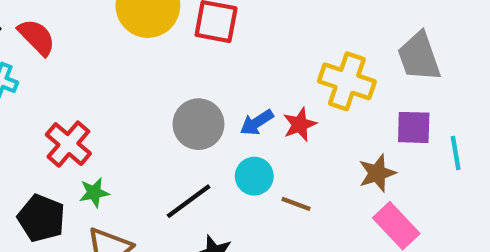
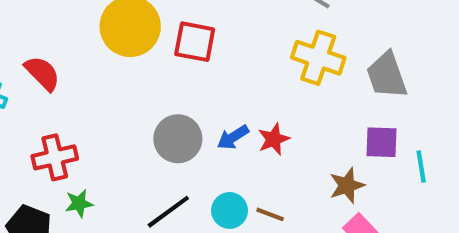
red semicircle: (37, 37) -> (42, 73), moved
yellow cross: (347, 81) -> (318, 58), moved
red cross: (68, 144) -> (55, 157), turned 36
cyan circle: (254, 176) -> (230, 210), moved

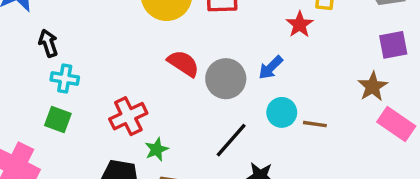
red semicircle: (42, 73) -> (183, 63), moved
red star: (274, 139) -> (300, 25), moved
cyan circle: (230, 210) -> (282, 112), moved

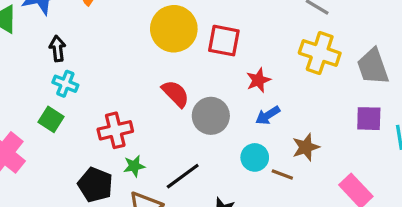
red star: (300, 25) -> (258, 80), moved
blue arrow: (271, 68) -> (268, 115), moved
brown star: (373, 86) -> (306, 147), moved
black line: (231, 140) -> (183, 176), moved

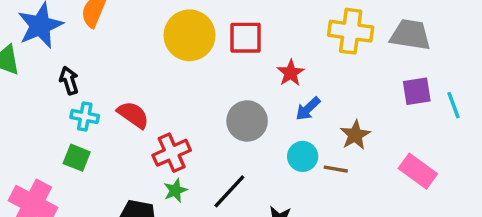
gray trapezoid: (373, 67) -> (410, 35), turned 129
red semicircle: (176, 94) -> (133, 115), moved
red cross: (115, 130) -> (172, 153), moved

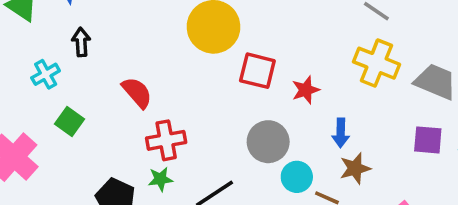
red square: (246, 38) -> (257, 71), moved
blue arrow: (308, 109) -> (341, 133), moved, turned -60
cyan cross: (85, 117) -> (46, 74), moved, turned 36
gray circle: (247, 121) -> (268, 142), moved

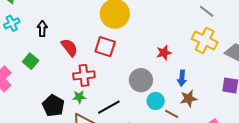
black arrow: (81, 42) -> (42, 29), moved
red square: (257, 71) -> (105, 47), moved
cyan cross: (46, 74) -> (12, 23), moved

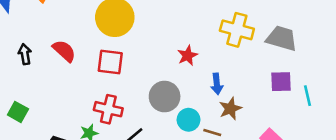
red semicircle: (69, 48) -> (64, 51), moved
green square: (31, 61) -> (18, 112), moved
red cross: (84, 75) -> (108, 109), moved, turned 30

